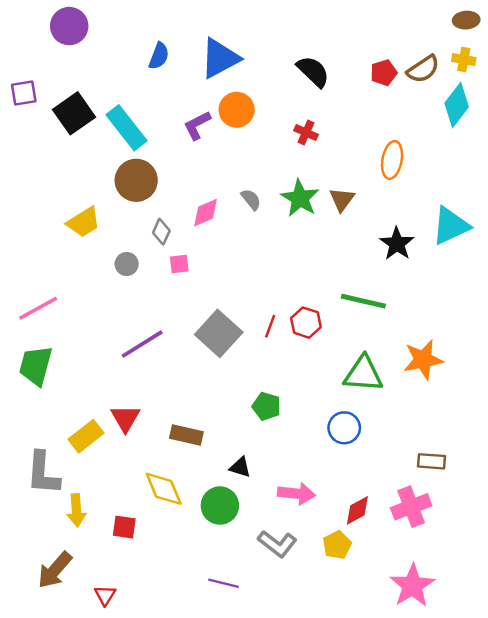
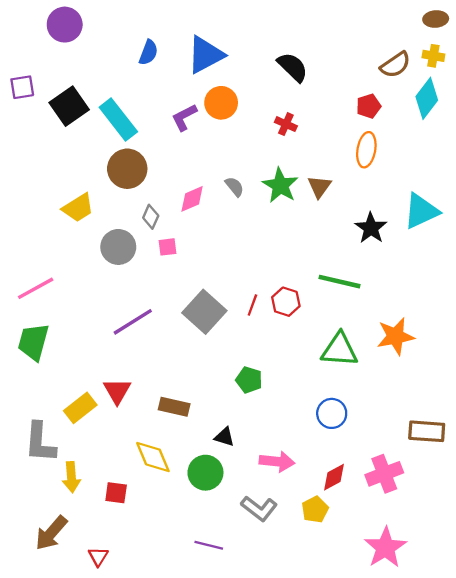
red pentagon: (384, 73) -> (369, 106), moved
gray circle: (127, 264) -> (118, 247), size x1.6
blue circle: (344, 428) -> (332, 413), moved
brown rectangle: (432, 461) -> (427, 431), moved, size x1.4

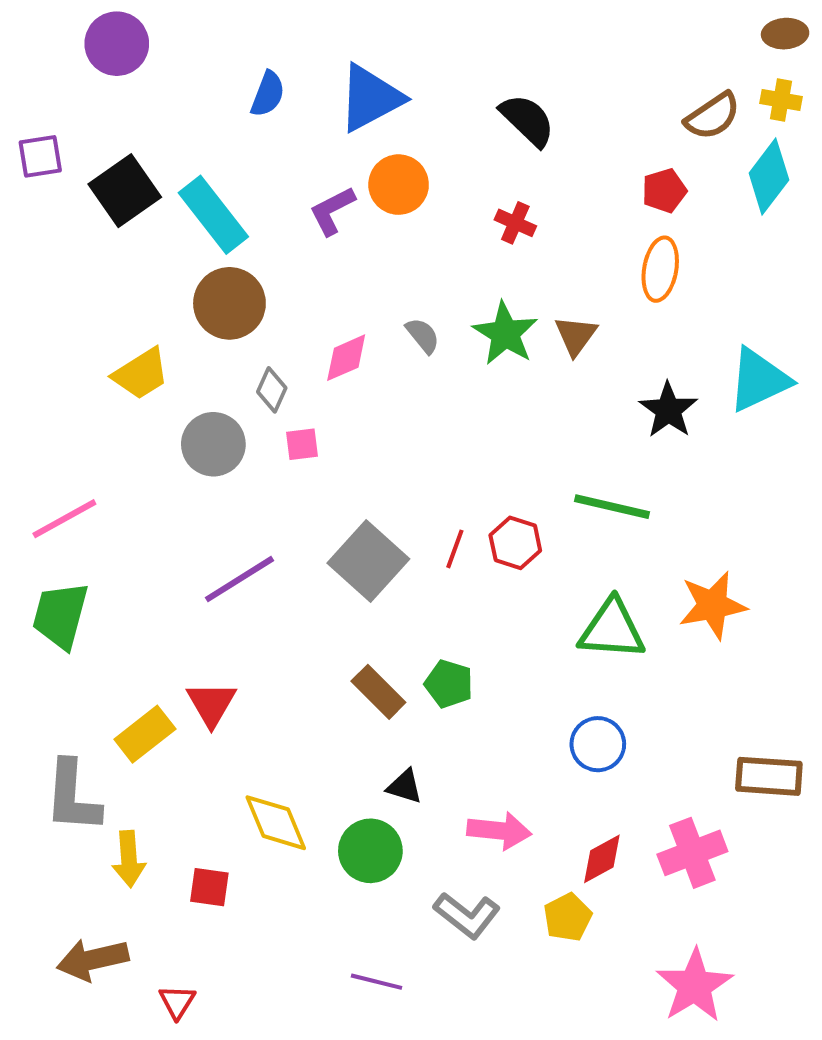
brown rectangle: (174, 407) -> (378, 692), moved, turned 32
brown arrow: (51, 533) -> (93, 960), turned 36

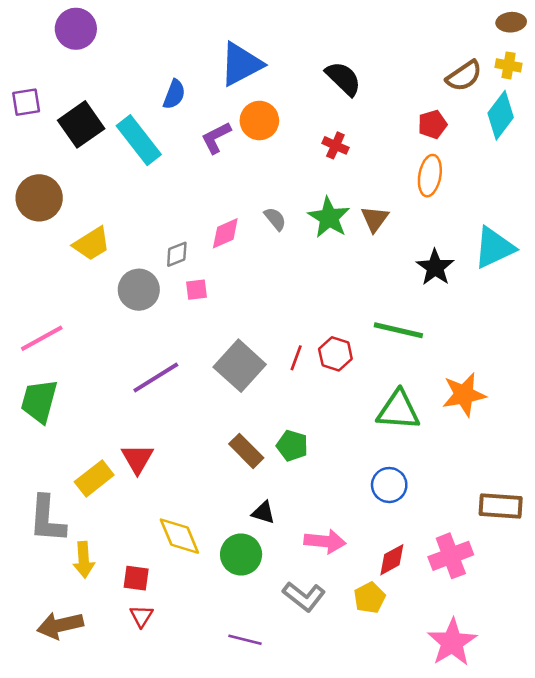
blue semicircle: (268, 94) -> (174, 94), moved
brown circle: (229, 303) -> (39, 198), moved
gray diamond: (272, 390) -> (177, 254), turned 44
red triangle: (177, 1002) -> (141, 616), moved

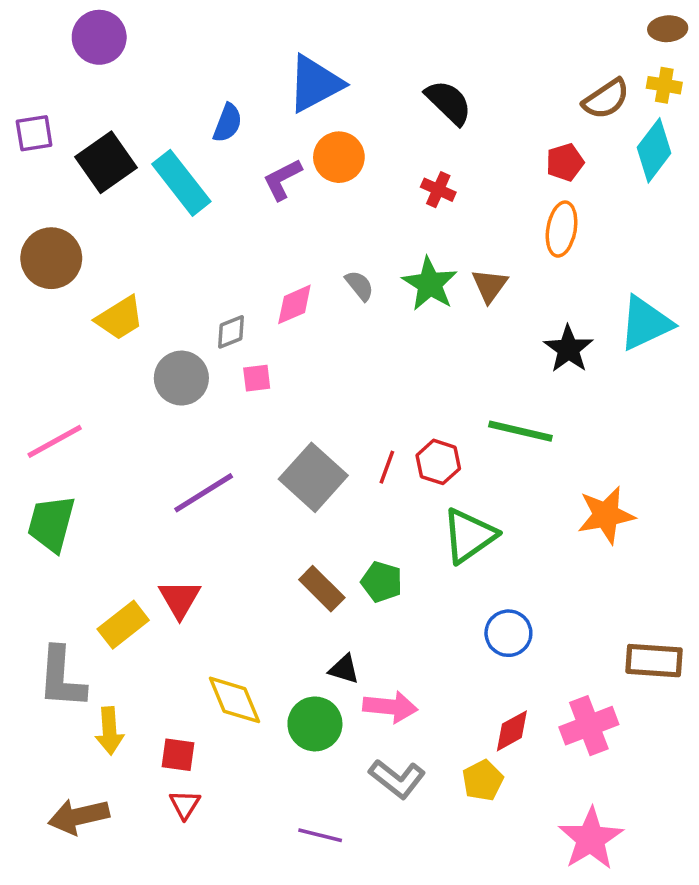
green triangle: (398, 410) -> (469, 536), moved, turned -39
pink arrow: (325, 541) -> (390, 707), moved

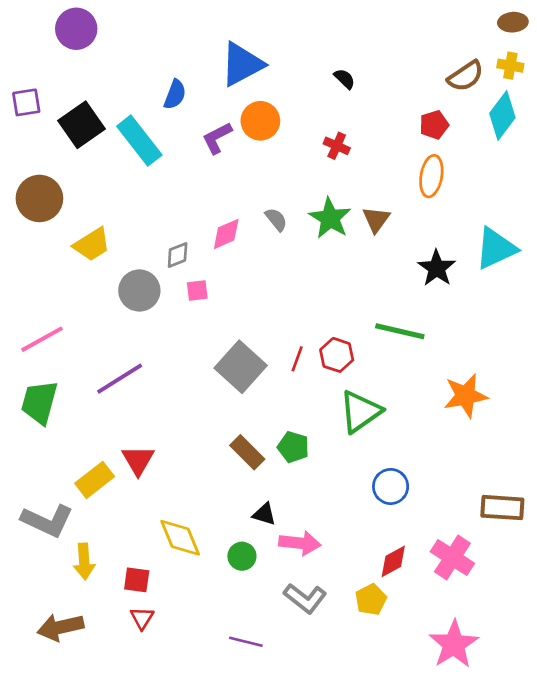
black semicircle: (449, 102) -> (345, 79), size x0.6
purple line: (204, 493) -> (120, 379), moved
gray L-shape: (62, 678) -> (47, 521), turned -69
green circle: (315, 724) -> (242, 556), size x0.7
pink cross: (589, 726) -> (452, 557), turned -36

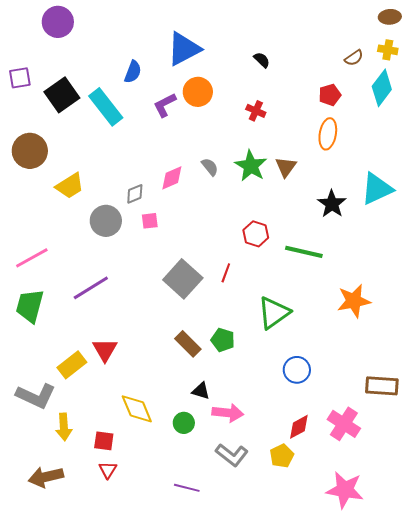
brown semicircle: (466, 76) -> (354, 58), size x0.7
red hexagon: (337, 355) -> (256, 234), moved
pink star: (454, 644) -> (345, 490), turned -30

